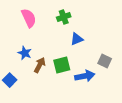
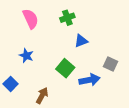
brown arrow: (40, 65) -> (42, 96), moved
green square: (62, 65) -> (65, 68), turned -36

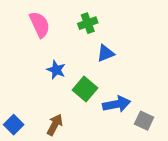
blue star: (26, 56) -> (56, 70), moved
gray square: (111, 64) -> (144, 121), moved
blue square: (11, 84) -> (14, 125), moved

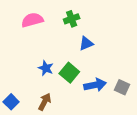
pink semicircle: (40, 25) -> (32, 20), turned -80
blue star: (56, 70) -> (46, 68), moved
gray square: (144, 121) -> (122, 87), moved

